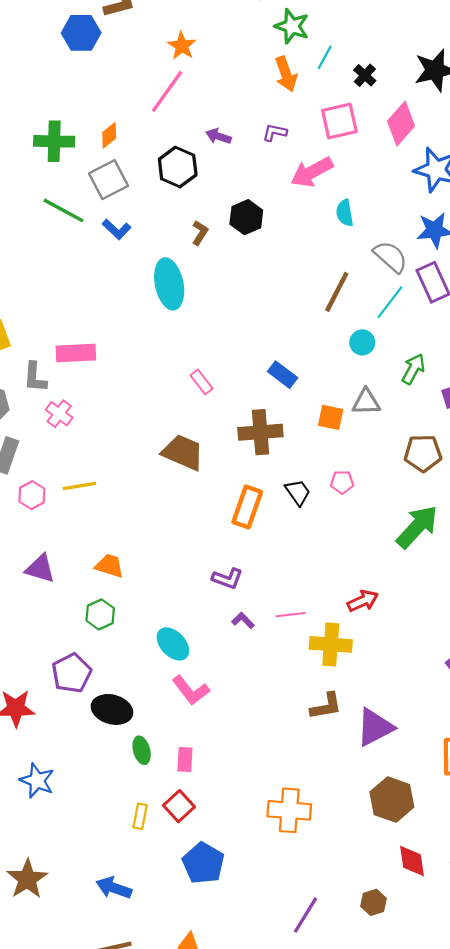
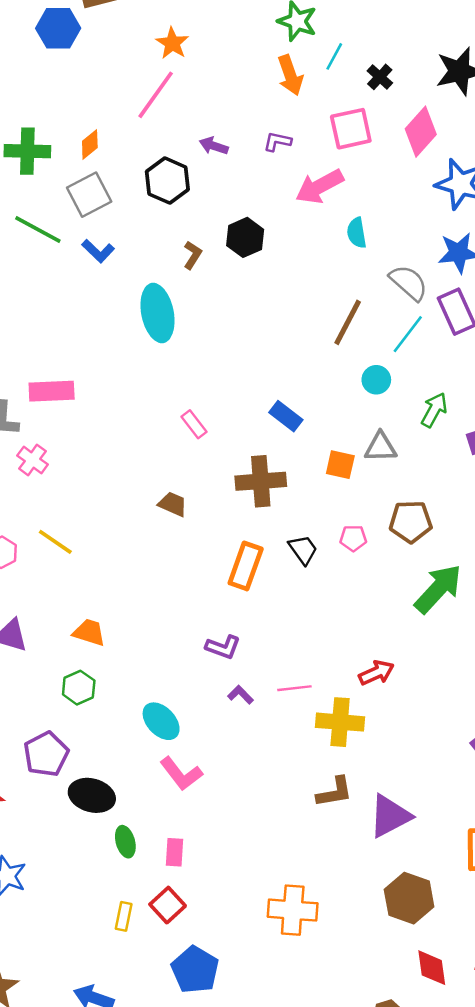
brown trapezoid: (183, 452) -> (173, 504), size x0.6
brown pentagon: (423, 453) -> (411, 522), moved
yellow line: (79, 486) -> (55, 542), turned 44

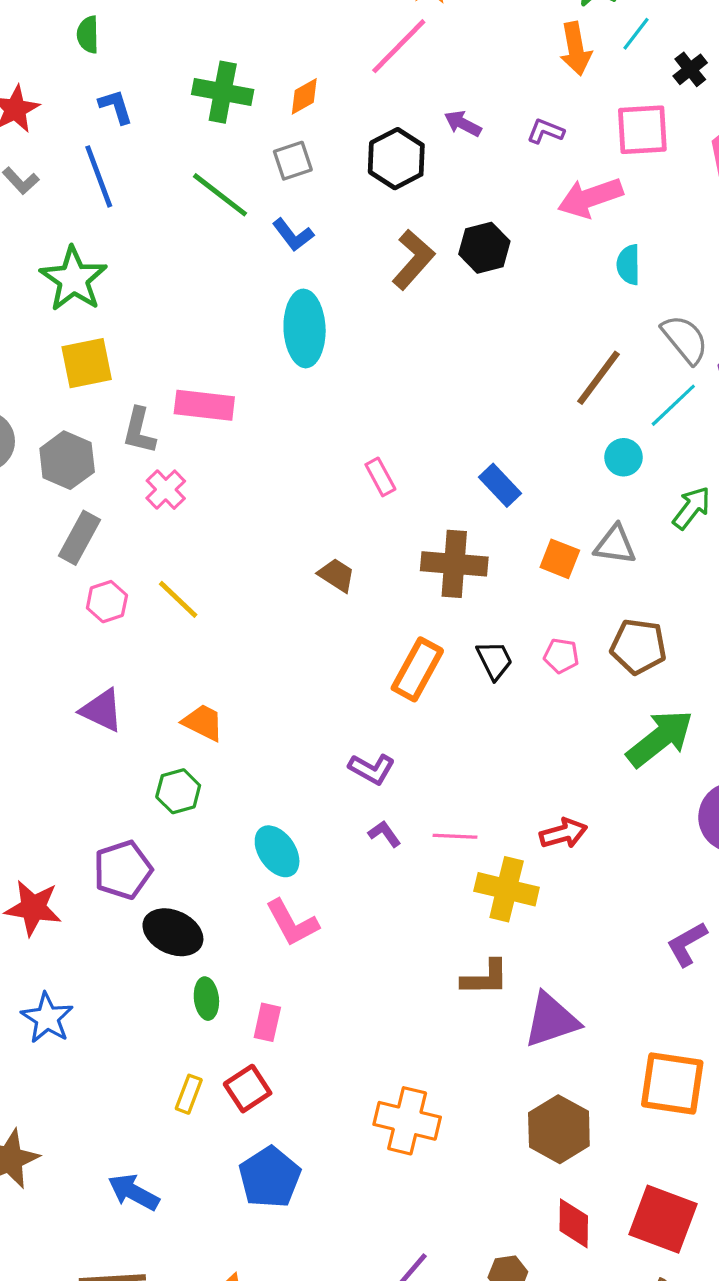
gray square: (89, 195) -> (293, 161), size x0.7
brown L-shape: (193, 255) -> (413, 259), size x1.6
cyan ellipse: (158, 313) -> (305, 328), moved

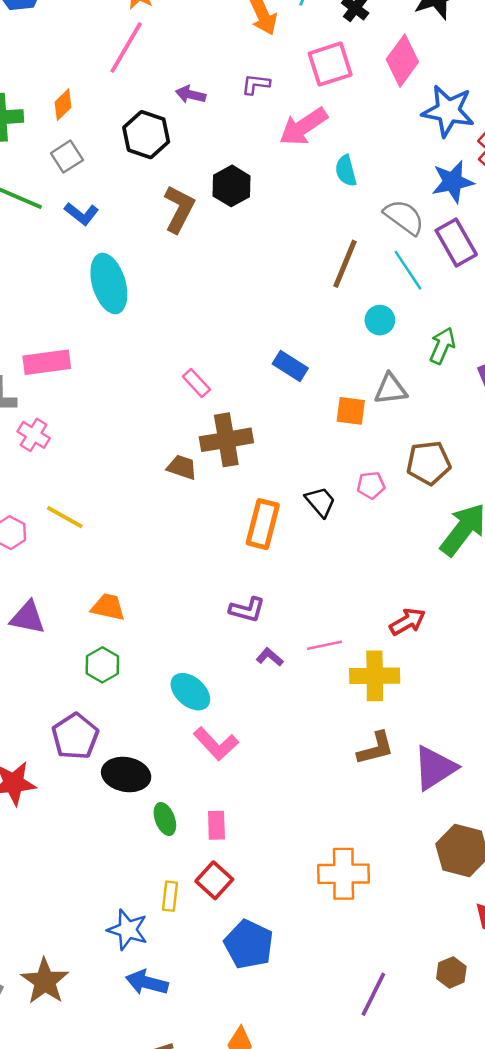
cyan line: (673, 405) -> (408, 270), turned -66
brown cross: (454, 564) -> (226, 440), moved
blue star: (47, 1018) -> (128, 930), moved

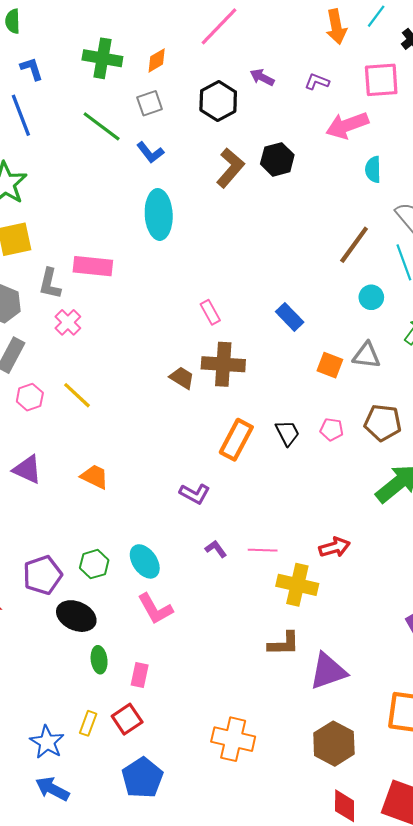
purple L-shape: (247, 610) -> (195, 494), moved
green hexagon: (102, 665) -> (94, 564), moved

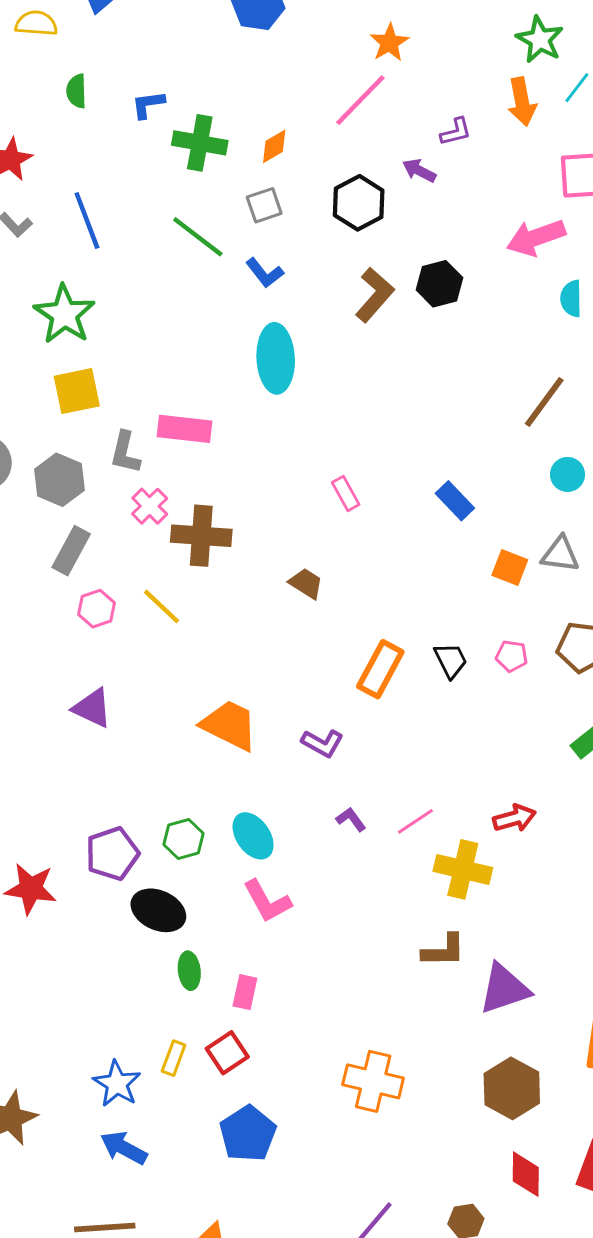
blue L-shape: (32, 69) -> (148, 104), moved, turned -80
purple L-shape: (317, 82) -> (456, 132), moved, turned 145
brown cross: (223, 364) -> (201, 536), moved
orange trapezoid: (95, 477) -> (229, 725), moved, size x1.5
pink line: (263, 550) -> (415, 821), turned -36

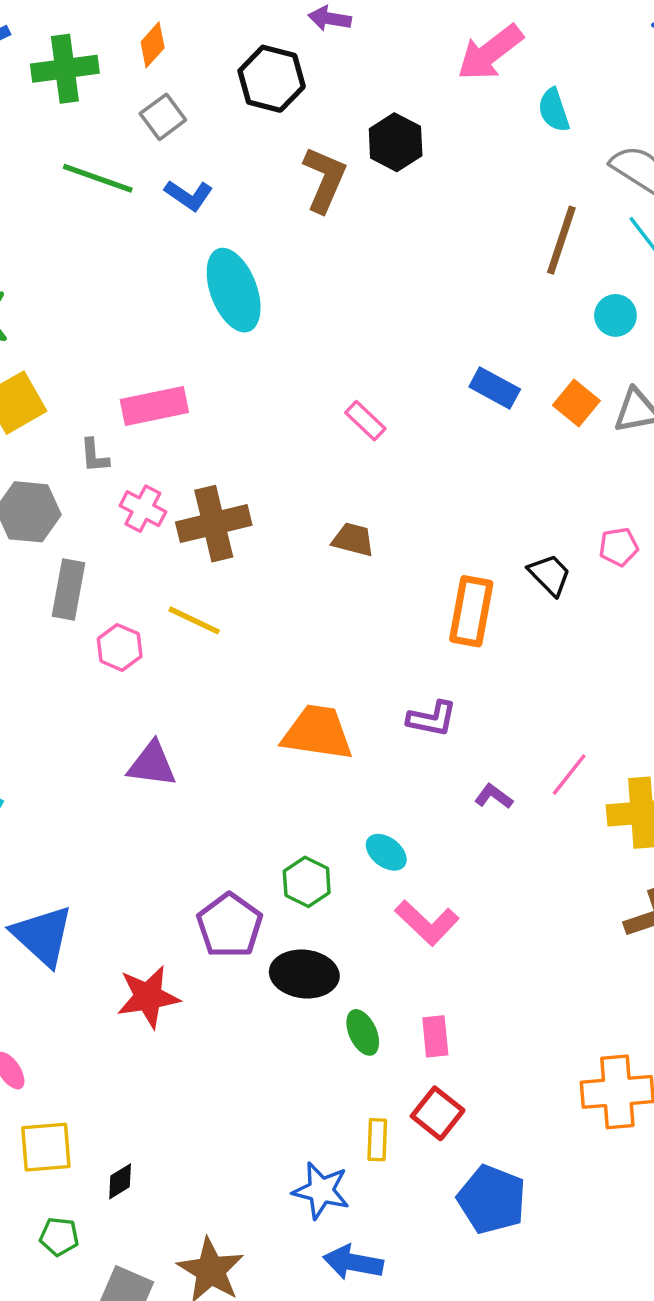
gray L-shape: (125, 453) -> (94, 456), size x0.7
orange square: (510, 568) -> (576, 403), moved, turned 36
cyan ellipse: (253, 836) -> (386, 852), size x0.7

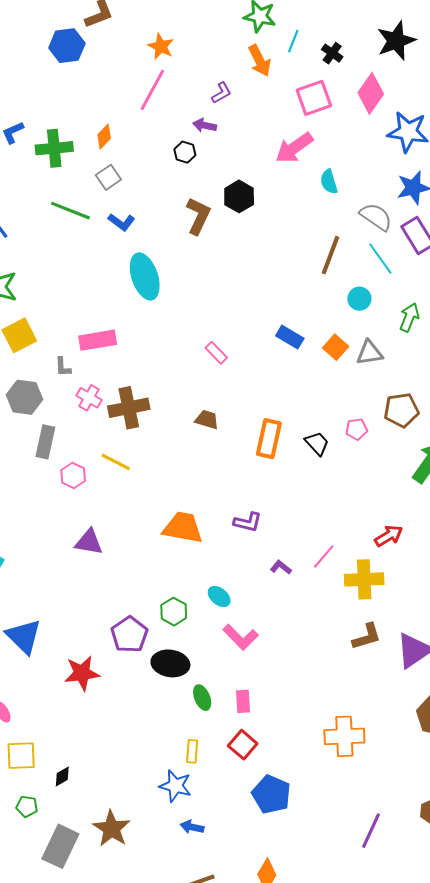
black hexagon: (272, 79) -> (185, 152), moved, size x0.6
orange rectangle: (471, 611) -> (269, 439), moved
yellow rectangle: (377, 1140) -> (192, 751), moved
blue arrow: (353, 1262) -> (192, 827), size x0.7

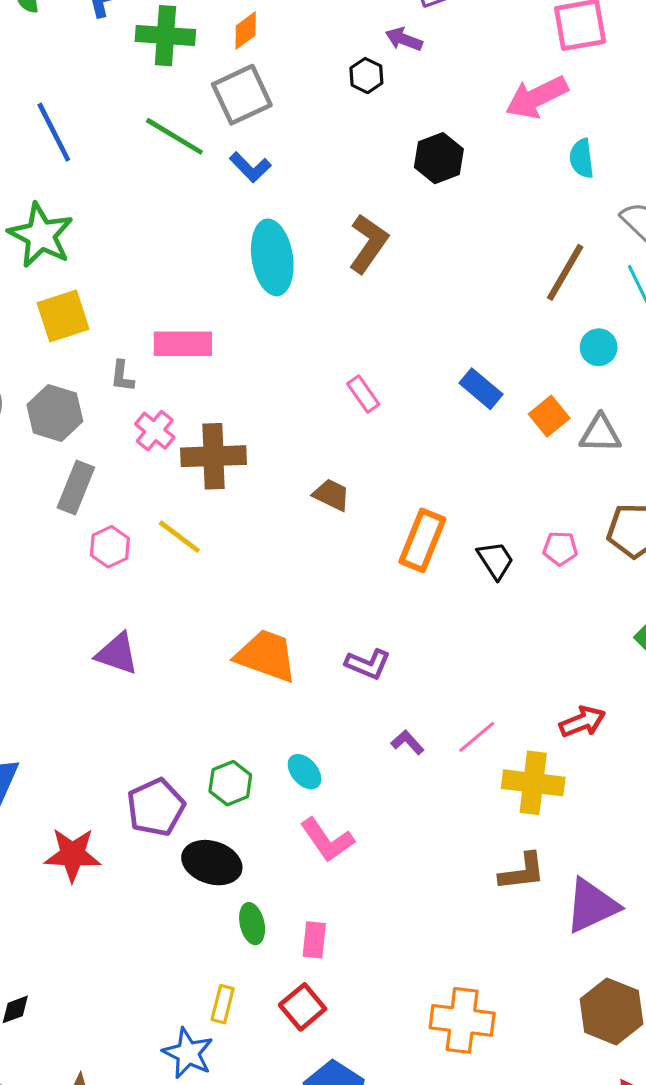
gray square: (108, 177) -> (242, 95), size x1.5
brown L-shape: (198, 216) -> (368, 244), moved

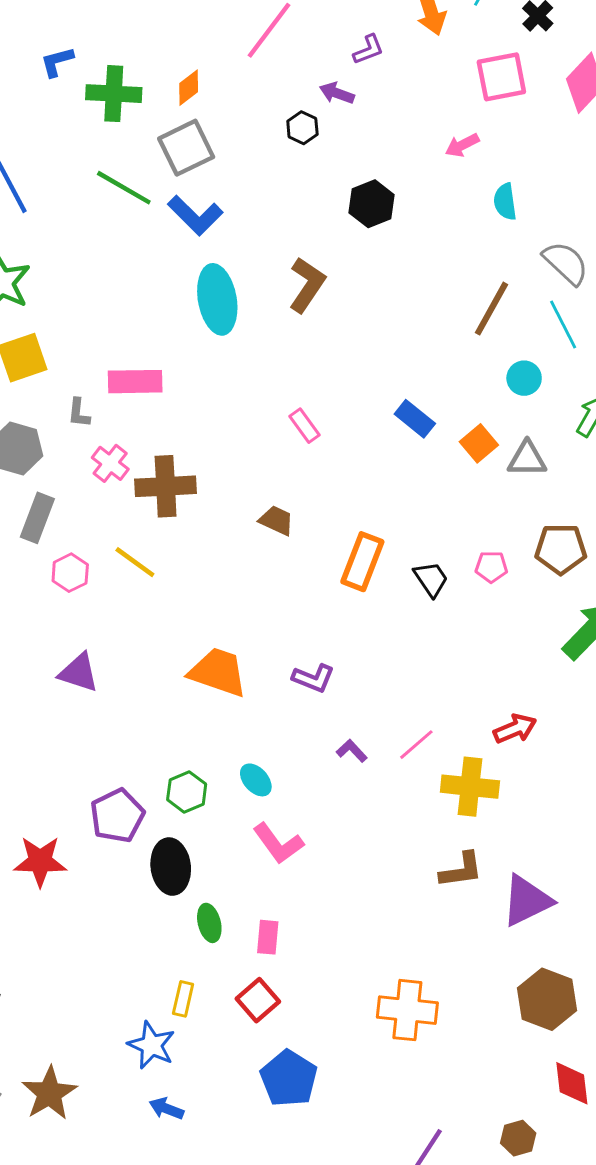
pink arrow: (537, 97) -> (462, 145), size x0.6
blue L-shape: (250, 167) -> (195, 215), size x1.4
black ellipse: (212, 863) -> (171, 867), turned 66

